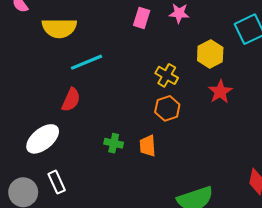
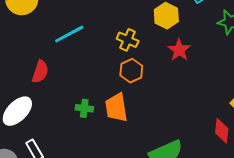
cyan line: (86, 62) -> (69, 34), moved
orange trapezoid: (148, 146) -> (116, 108), size x1.4

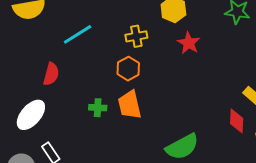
yellow cross: (128, 40) -> (136, 36), turned -30
orange hexagon: (131, 71) -> (128, 69), moved

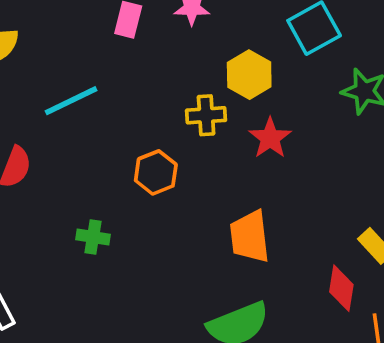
yellow cross: (136, 36) -> (206, 115), moved
orange trapezoid: (130, 105) -> (250, 237), moved

